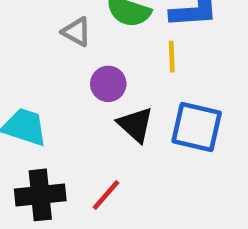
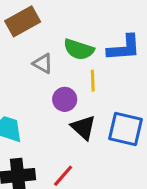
yellow line: (172, 57) -> (93, 81), moved

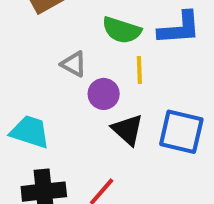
gray triangle: (43, 63) -> (74, 64), moved

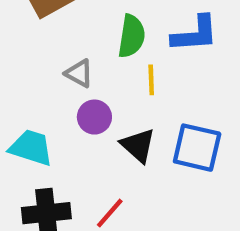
green semicircle: (122, 30) -> (132, 36), turned -99
purple circle: (104, 94) -> (94, 117), moved

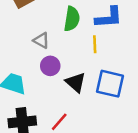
yellow line: (151, 80) -> (95, 44), moved

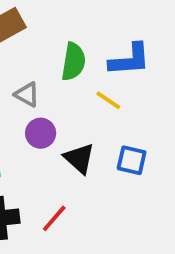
yellow line: (95, 44) -> (108, 100), turned -54
blue square: (110, 84) -> (132, 160), size x0.7

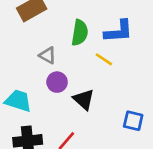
blue square: (132, 160) -> (133, 121), moved

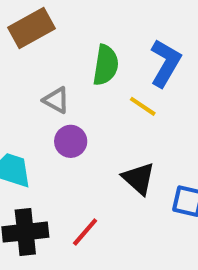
blue L-shape: (118, 31) -> (165, 63), turned -56
black triangle: (84, 99) -> (139, 178), moved

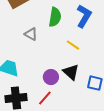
yellow line: (143, 106) -> (73, 45), moved
purple circle: (71, 141) -> (51, 77), moved

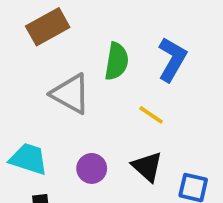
gray triangle: (31, 34) -> (71, 94), size x1.6
purple circle: (51, 77) -> (92, 168), moved

